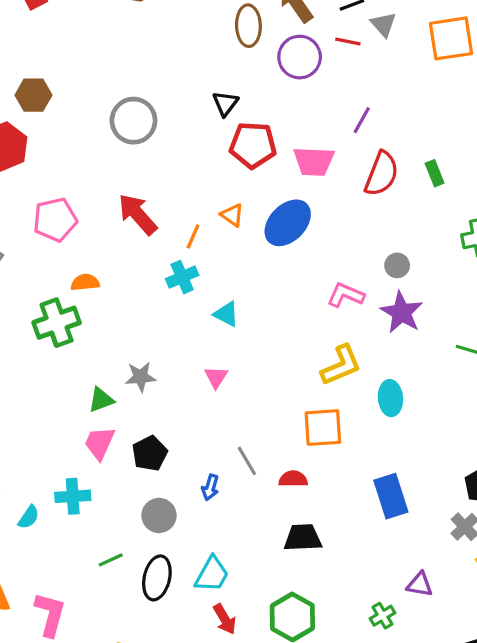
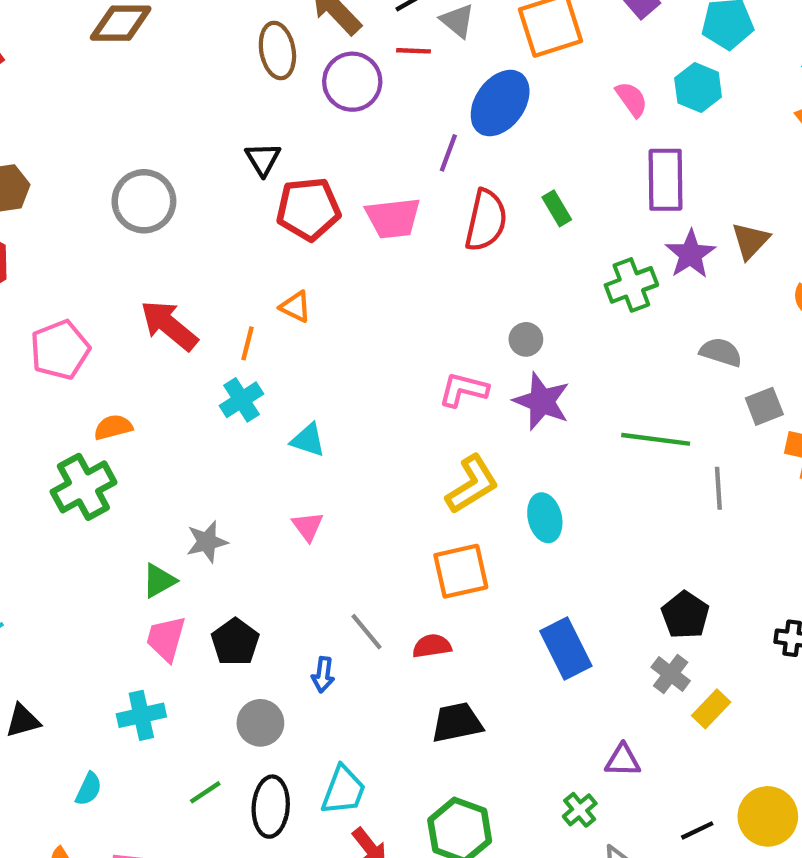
blue ellipse: (288, 223) -> (500, 103), moved
cyan semicircle: (29, 517) -> (89, 789), moved

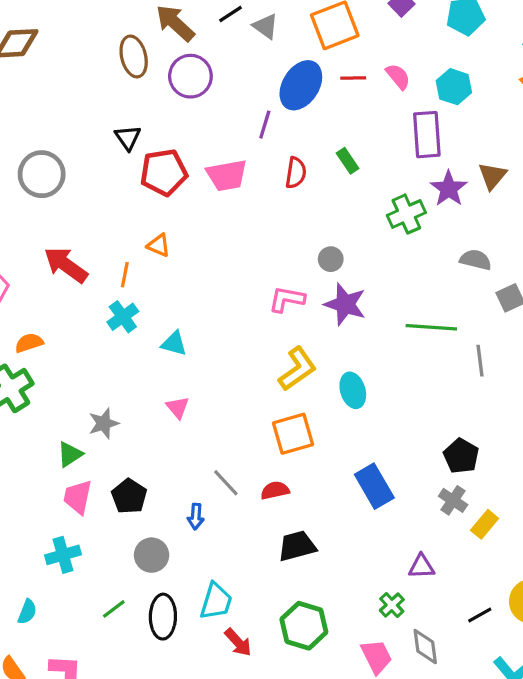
red line: (413, 51) -> (353, 78), moved
cyan hexagon: (698, 88) -> (454, 87), moved
red semicircle: (486, 220) -> (296, 173), size x0.7

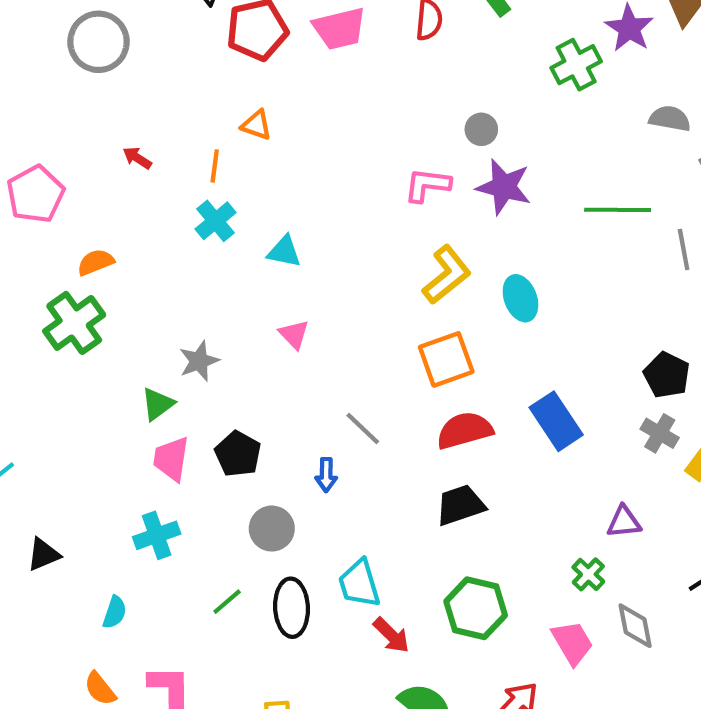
red arrow: (66, 265) -> (137, 158), size x0.5
red semicircle: (275, 490) -> (465, 430), moved, size x1.5
cyan trapezoid: (216, 601) -> (359, 584), turned 150

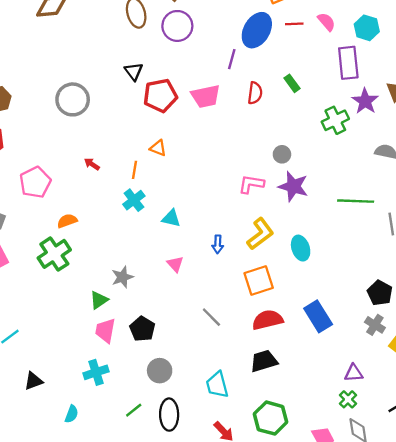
blue arrow: (326, 475) -> (218, 244), moved
green cross: (588, 574) -> (348, 399), moved
cyan trapezoid: (359, 584) -> (217, 385), moved

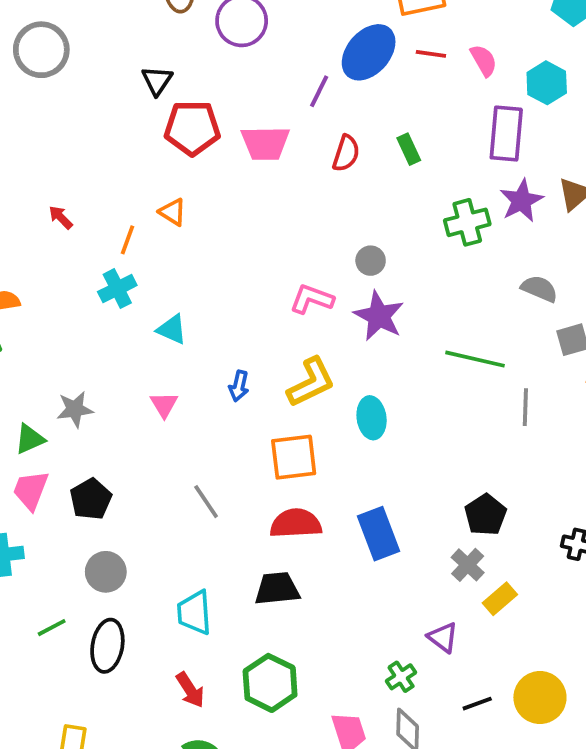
gray circle: (73, 99) -> (41, 50), moved
purple triangle: (354, 373) -> (443, 637), moved, turned 30

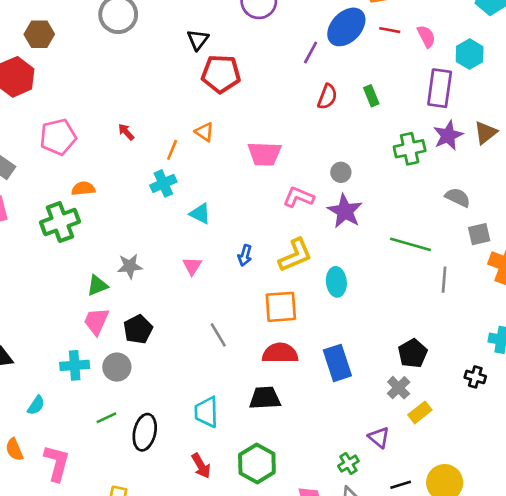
pink trapezoid: (265, 143) -> (264, 154), moved
gray circle: (106, 572) -> (117, 367), moved

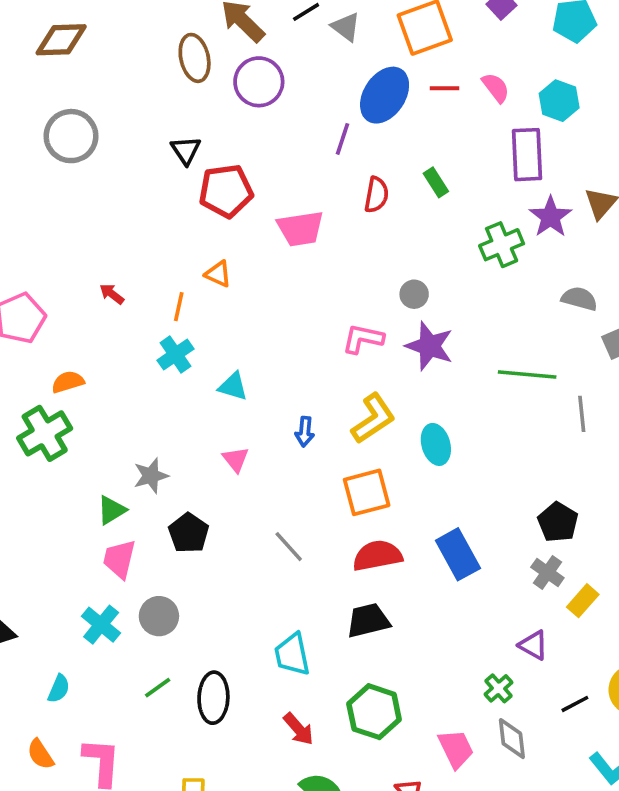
pink trapezoid: (264, 154) -> (300, 229), moved
black pentagon: (138, 329) -> (189, 533), moved
cyan cross: (75, 365) -> (101, 625), turned -36

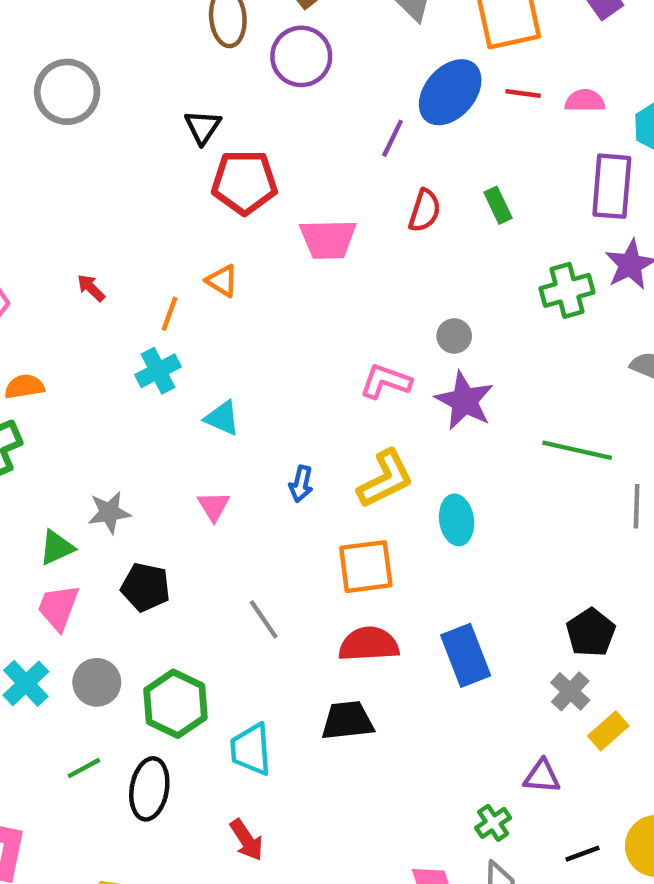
pink semicircle: (496, 88) -> (585, 101), turned -60
black pentagon: (189, 533) -> (146, 587), turned -30
purple triangle: (533, 645) -> (542, 776), turned -32
green hexagon: (374, 712) -> (176, 704), moved

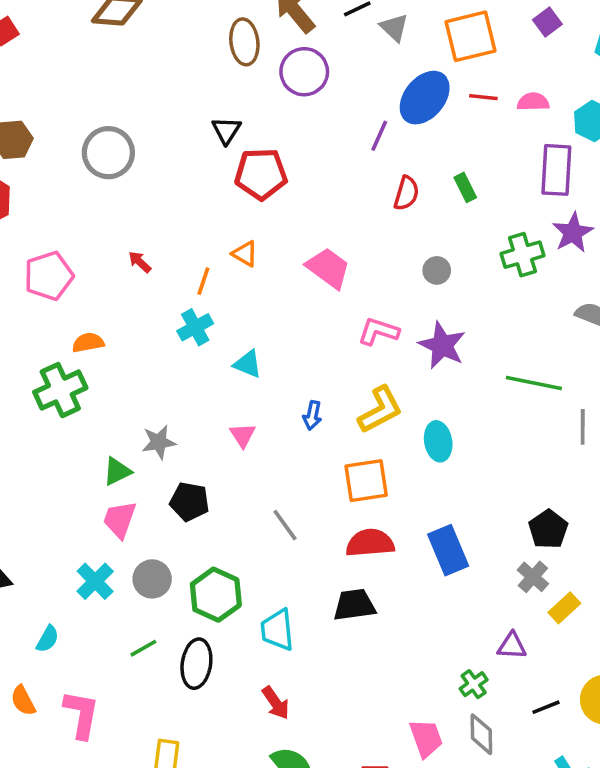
gray circle: (67, 92) -> (108, 153), moved
pink trapezoid: (328, 239) -> (328, 268), moved, turned -141
gray circle: (454, 336) -> (437, 270), moved

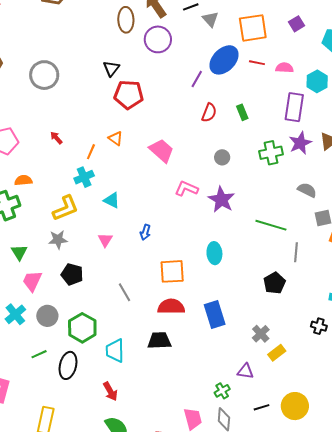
yellow L-shape: (380, 410) -> (66, 208), moved
green triangle: (117, 471) -> (19, 252), moved, turned -42
black pentagon: (548, 529) -> (274, 283), moved

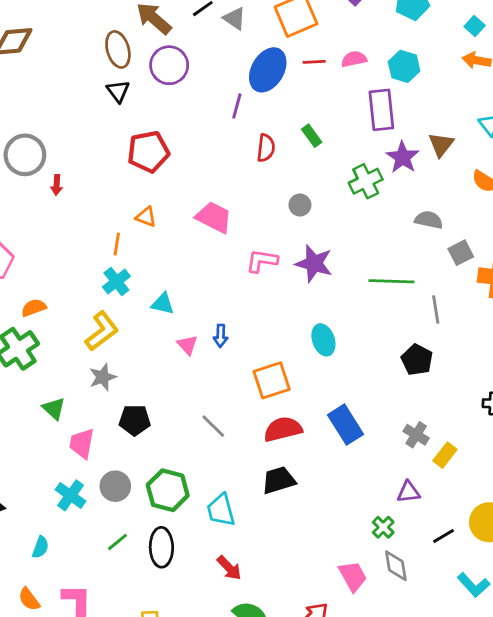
black triangle: (111, 68) -> (118, 91), moved
red arrow: (56, 138) -> (57, 185), moved, turned -120
pink triangle: (105, 240) -> (187, 345), moved

